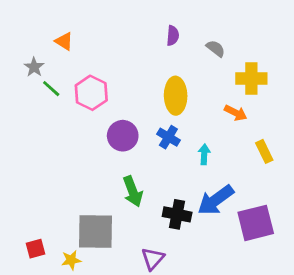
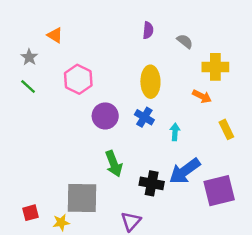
green line: (51, 89) -> (28, 87), moved

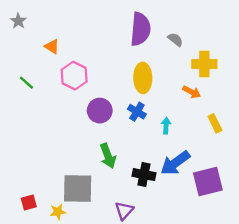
purple semicircle: (148, 30) -> (140, 29), size x2.0
orange triangle: (55, 35) -> (52, 47), moved
gray star: (29, 57) -> (18, 21), moved

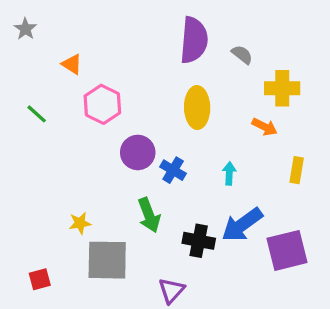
blue cross: (137, 112) -> (173, 170), moved
yellow rectangle: (215, 123) -> (297, 170), turned 36
yellow star: (58, 212) -> (80, 223), moved

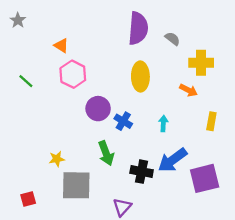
orange triangle: (72, 64) -> (61, 46), moved

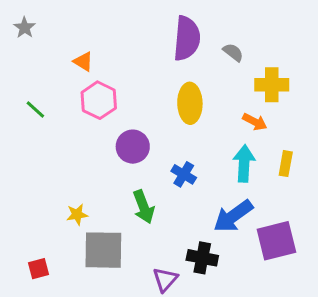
blue cross: (123, 121) -> (184, 174), moved
cyan arrow: (163, 123) -> (244, 164), moved, size x1.6
black cross: (142, 172) -> (202, 258), moved

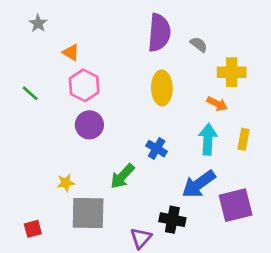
gray star: (25, 28) -> (38, 23), moved
purple circle: (133, 147) -> (89, 125), moved
green arrow: (144, 207) -> (122, 176), turned 64

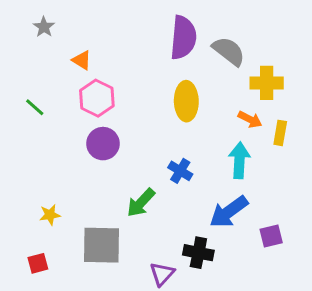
gray semicircle: (199, 45) -> (229, 51), size x1.6
yellow rectangle: (243, 139) -> (280, 133), moved
yellow star: (66, 183) -> (50, 215), moved
purple square: (236, 205) -> (271, 236), size x0.6

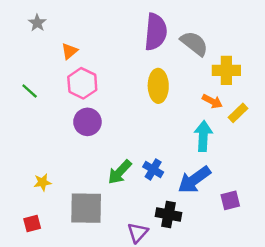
orange triangle: (82, 60) -> (69, 51), turned 48
yellow rectangle: (280, 133) -> (238, 113), turned 36
blue cross: (180, 171) -> (153, 169), moved

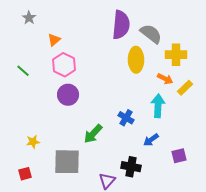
yellow ellipse: (158, 86) -> (136, 60), moved
blue cross: (153, 169) -> (126, 118), moved
blue arrow: (194, 180) -> (151, 140), size x0.6

